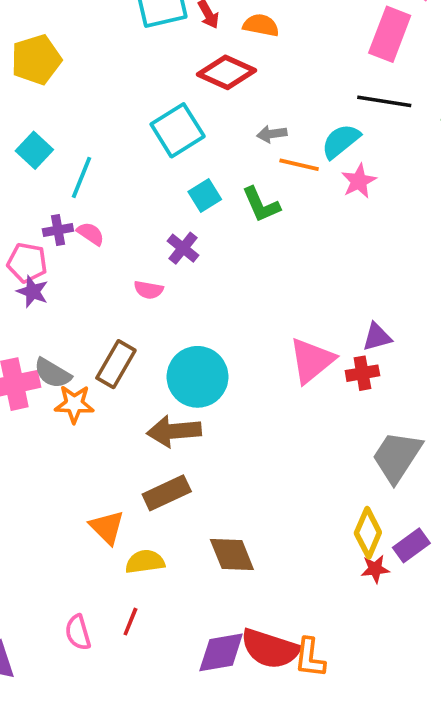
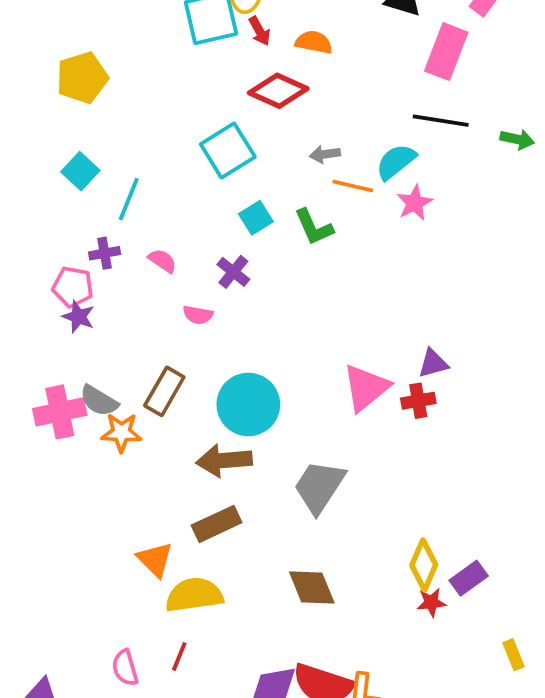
pink semicircle: (91, 234) -> (162, 261), moved
gray trapezoid: (397, 457) -> (319, 487), moved
brown diamond: (232, 554) -> (312, 587), moved
yellow semicircle: (145, 562) -> (194, 595), size x1.4

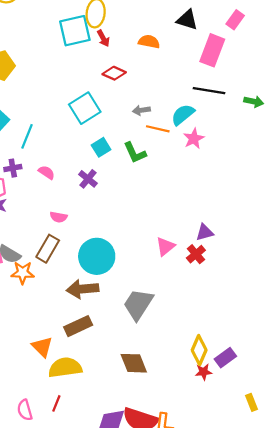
orange semicircle: (314, 42) -> (149, 42), moved
red diamond: (278, 91) -> (114, 73), size x0.7
pink semicircle: (198, 315) -> (59, 217), moved
pink triangle: (366, 388) -> (165, 247), size x0.7
red cross: (418, 401) -> (196, 254), turned -30

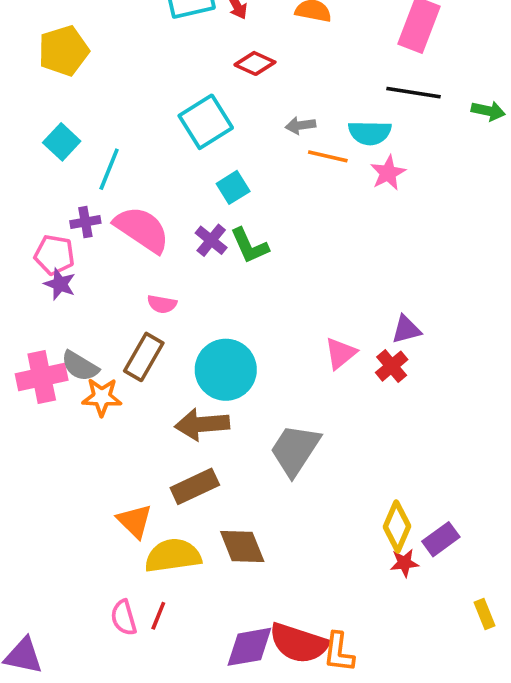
cyan semicircle: (183, 115) -> (370, 133), turned -140
green L-shape: (135, 153) -> (249, 246), moved
pink semicircle: (47, 172) -> (142, 229), size x2.0
brown diamond: (134, 363) -> (242, 547), moved
pink semicircle: (25, 410) -> (124, 618), moved

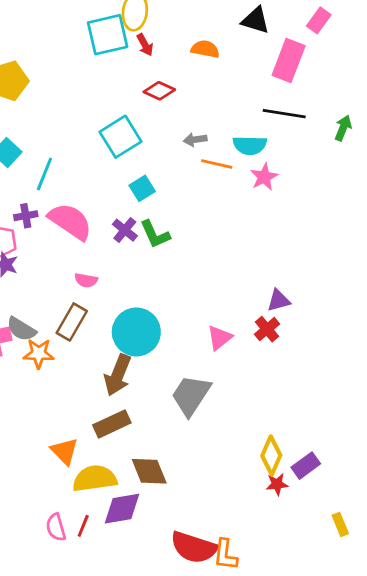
green arrow: (488, 111) -> (343, 128), turned -80
pink triangle: (341, 353) -> (220, 338), moved
brown arrow: (202, 424) -> (118, 375), turned -63
purple diamond: (249, 647) -> (122, 509), moved

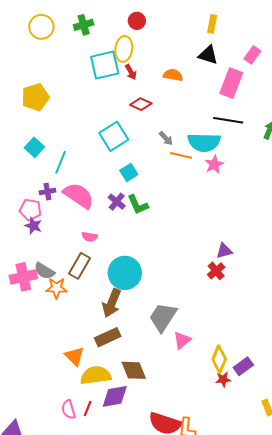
gray arrow: (195, 140) -> (166, 138), turned -126
cyan semicircle: (250, 145) -> (204, 142), size x1.4
pink triangle: (220, 338) -> (182, 340), moved

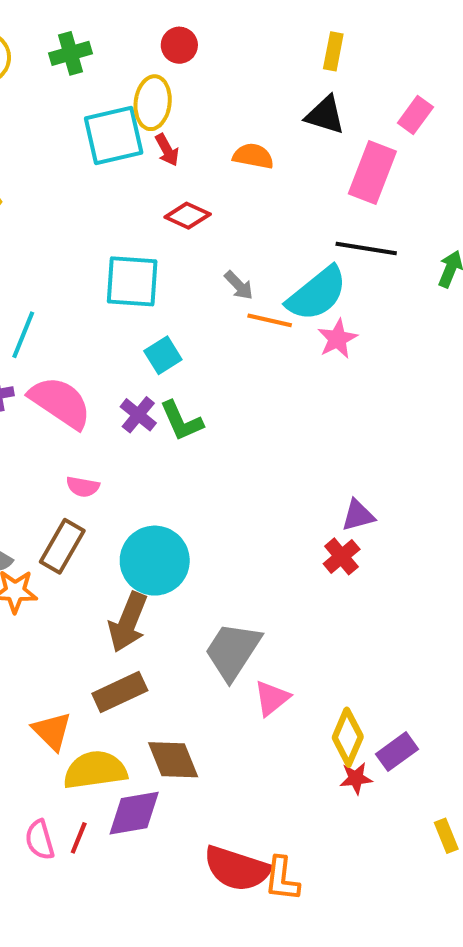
cyan square: (114, 136) -> (132, 281), turned 36
cyan semicircle: (204, 142) -> (317, 294), turned -40

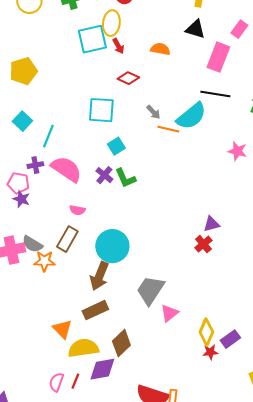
pink star: (337, 339) -> (237, 151), moved, turned -30
brown diamond: (173, 760) -> (121, 343), turned 68
pink semicircle: (40, 840) -> (56, 382), turned 36

